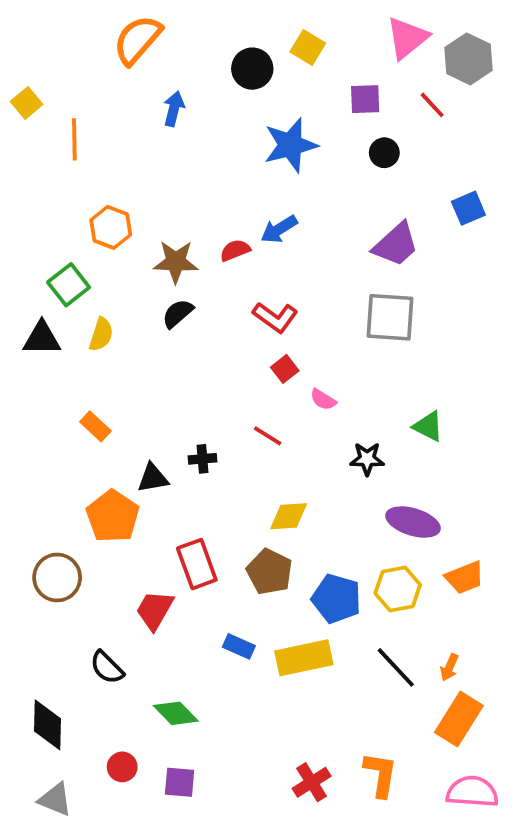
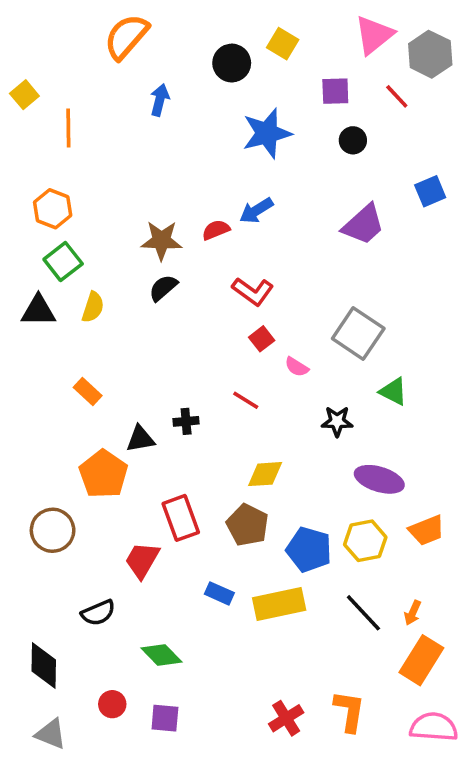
orange hexagon: (111, 227) -> (53, 209), moved
gray square: (390, 317) -> (358, 334), moved, turned 30
black semicircle: (107, 667) -> (98, 613), turned -68

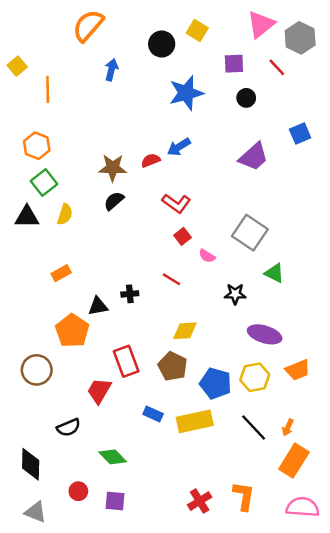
orange rectangle: (88, 391) -> (61, 273), turned -72

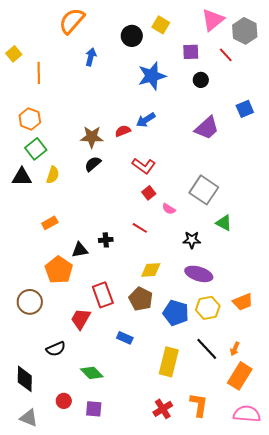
purple ellipse: (265, 334) -> (199, 274), moved
yellow rectangle: (195, 421) -> (169, 362), moved, turned -64

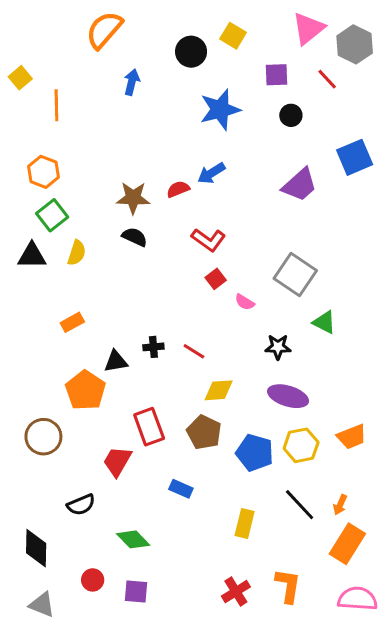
blue square: (245, 109) -> (355, 157), size x1.4
black semicircle: (93, 164) -> (135, 237), turned 66
red line: (140, 228) -> (194, 351), moved
yellow rectangle: (169, 362) -> (245, 524), size x0.7

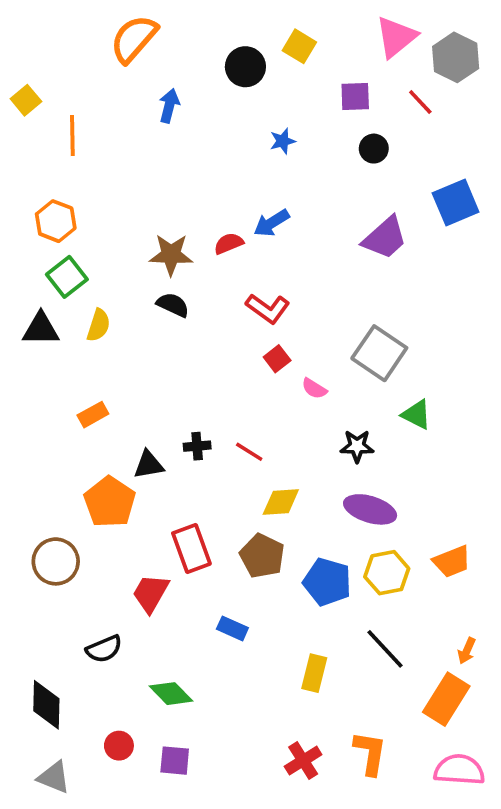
blue star: (220, 110) -> (283, 141), size x0.5
orange arrow: (340, 505) -> (467, 651), moved

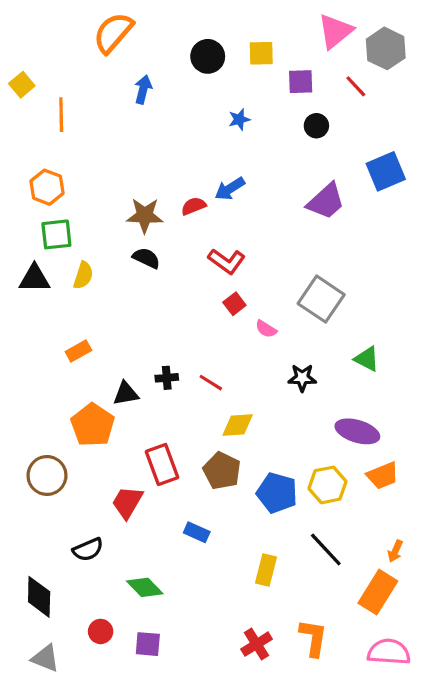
yellow square: (299, 46) -> (261, 53), moved, turned -32
green square: (67, 277) -> (56, 234), turned 32
green triangle: (417, 415) -> (367, 359), moved
purple ellipse: (370, 509) -> (357, 431), moved

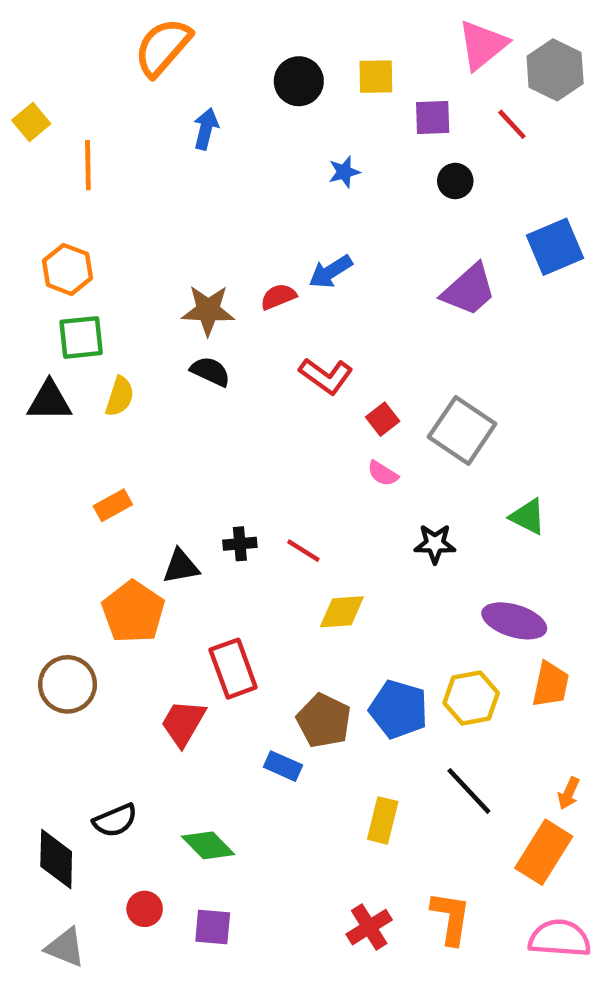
red square: (234, 304) -> (383, 419), moved
brown pentagon: (222, 471) -> (324, 721), moved
orange trapezoid: (383, 475) -> (551, 684), turned -56
black semicircle: (88, 550) -> (115, 820), moved

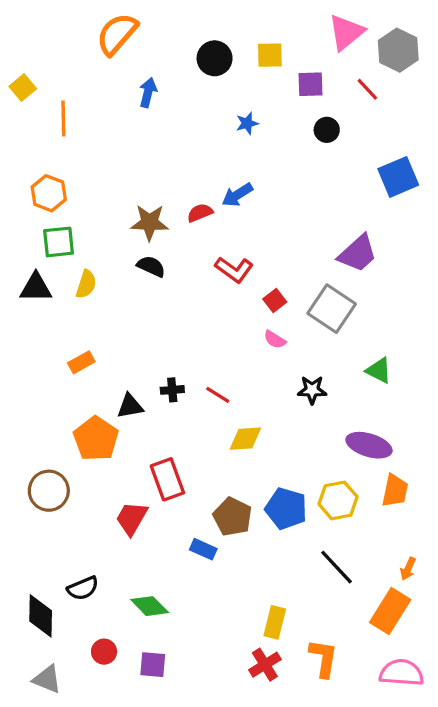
purple trapezoid: (469, 290) -> (358, 253), moved
yellow rectangle: (383, 820) -> (275, 622), moved

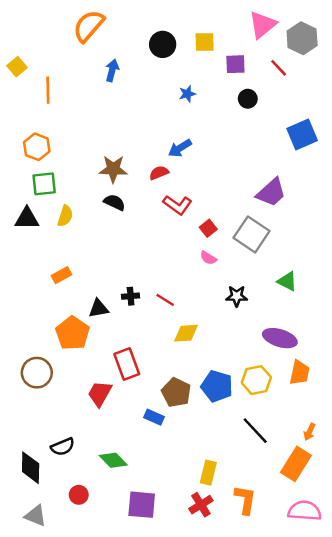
red semicircle: (200, 213) -> (159, 173), moved
purple square: (153, 665) -> (142, 505), moved, size x1.4

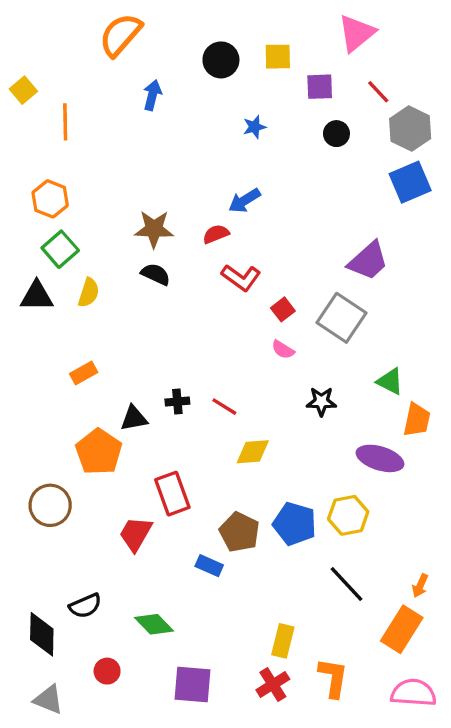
gray hexagon: (302, 38) -> (410, 129), moved
green square: (44, 184) -> (60, 249), turned -35
orange trapezoid: (300, 373) -> (417, 420), moved

